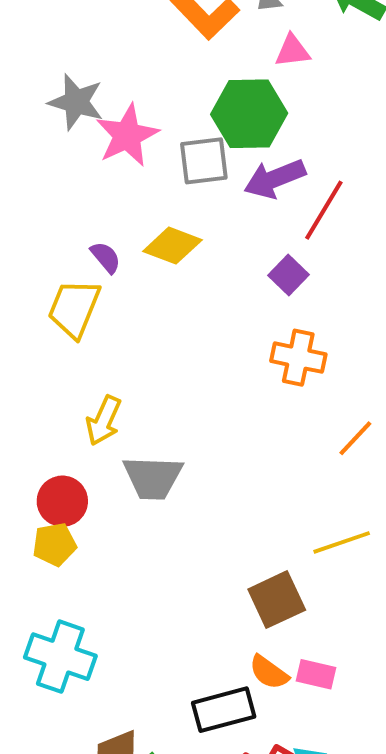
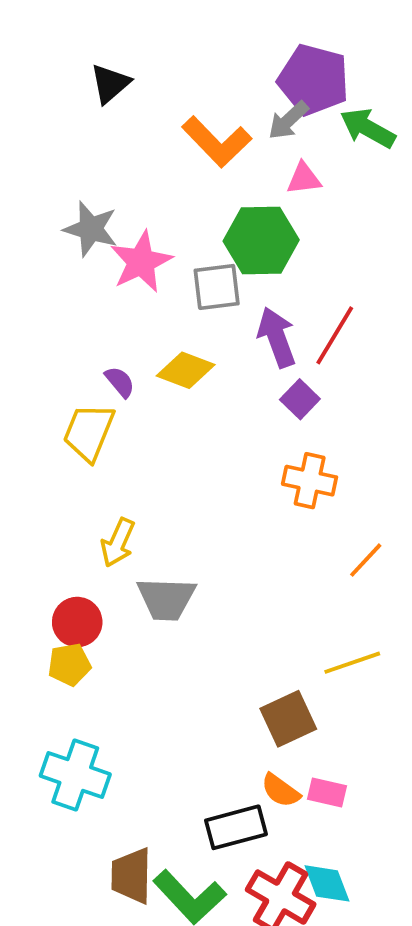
purple arrow: (275, 179) -> (277, 337), moved, turned 92

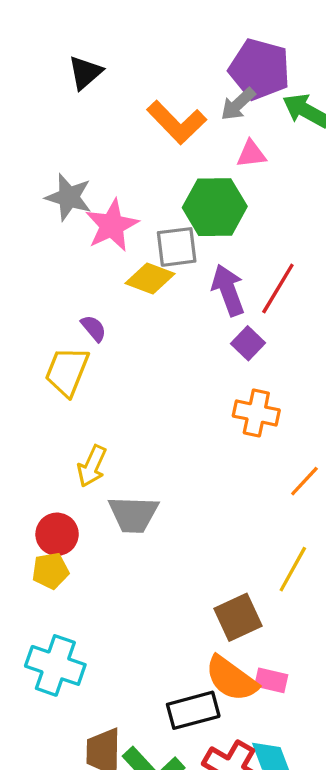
yellow diamond: (186, 370) -> (150, 278), moved
yellow line: (352, 663) -> (293, 569), turned -42
orange semicircle: (281, 790) -> (231, 679), size x1.6

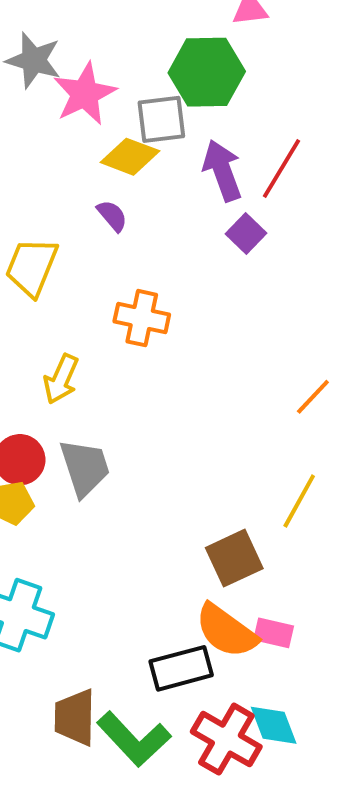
purple semicircle: (94, 328) -> (112, 216), moved
orange cross: (256, 413) -> (142, 318), moved
gray trapezoid: (133, 514) -> (85, 468), moved, turned -110

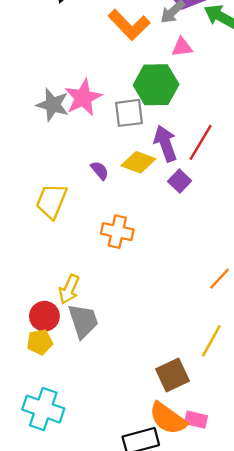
gray star: (34, 60) -> (53, 105), moved
yellow diamond: (130, 157) -> (138, 162), moved
yellow arrow: (61, 379) -> (69, 289), moved

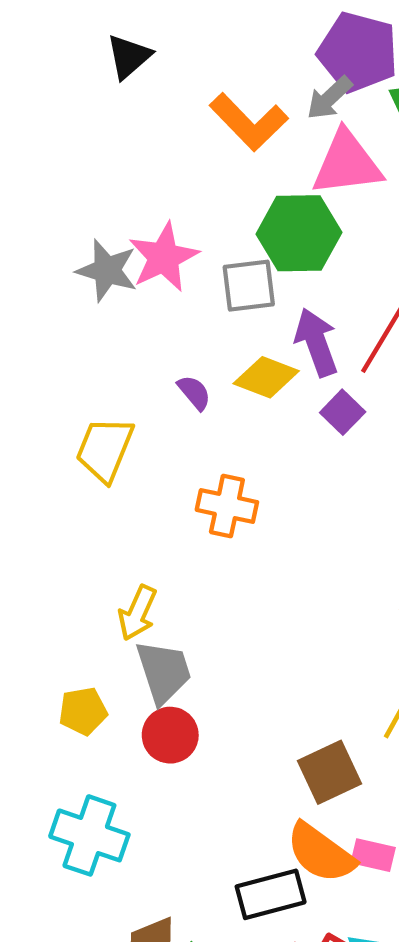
pink triangle: (182, 47) -> (347, 163), size x1.8
red circle: (44, 316) -> (170, 735), moved

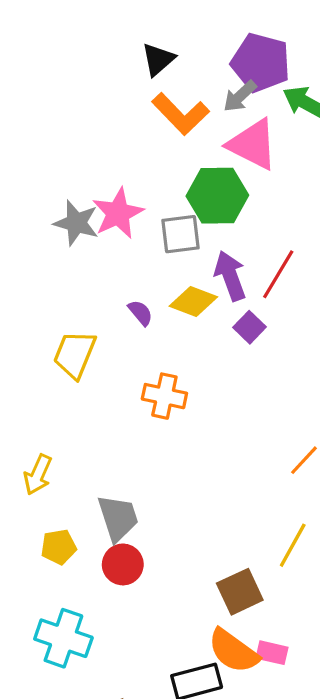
black triangle: (129, 57) -> (158, 59), moved
pink triangle: (347, 163) -> (253, 144), turned 34
yellow arrow: (137, 613) -> (38, 475), moved

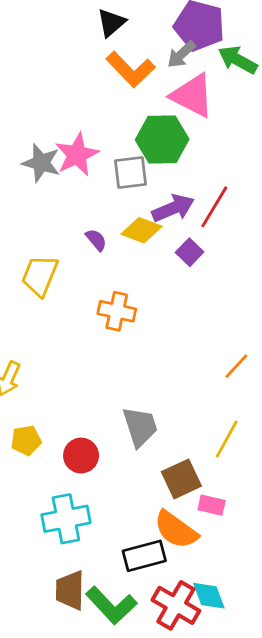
purple arrow: (230, 276) -> (173, 208), turned 87
gray trapezoid: (118, 518) -> (140, 427), moved
cyan cross: (63, 638) -> (66, 519), moved, turned -30
pink rectangle: (272, 653) -> (212, 505), moved

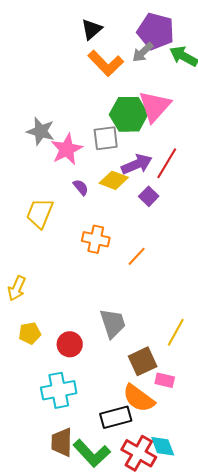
pink triangle: (192, 96) -> (155, 106), moved, turned 45
pink star: (77, 155) -> (67, 149), moved
orange line: (236, 366) -> (137, 256), moved

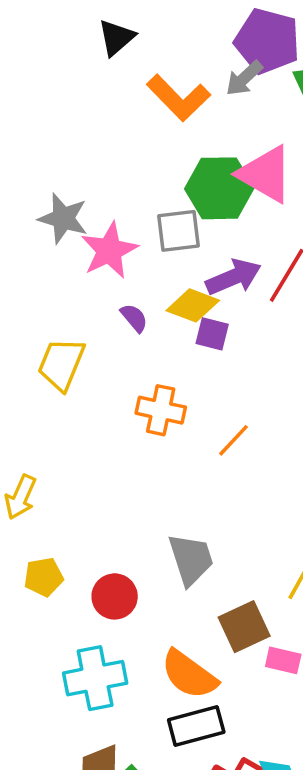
black triangle: (92, 29) -> (116, 37), moved
pink triangle: (155, 106) -> (265, 174), turned -42
purple square: (149, 196) -> (212, 334), moved, turned -30
orange semicircle: (139, 398) -> (189, 675), moved

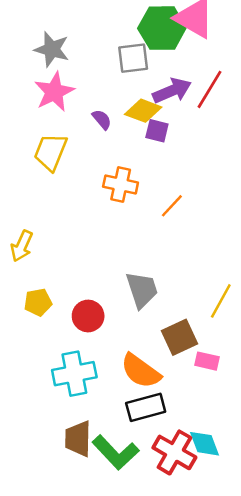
pink star: (109, 250) -> (54, 92), moved

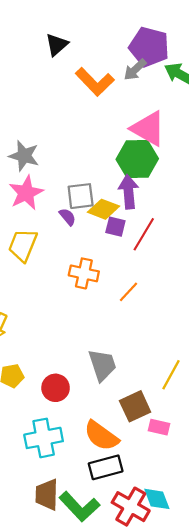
green hexagon: (162, 28) -> (137, 159), moved
gray square: (133, 58) -> (81, 196), moved
red line: (209, 89) -> (144, 234), moved
purple arrow: (172, 91) -> (129, 192), turned -72

